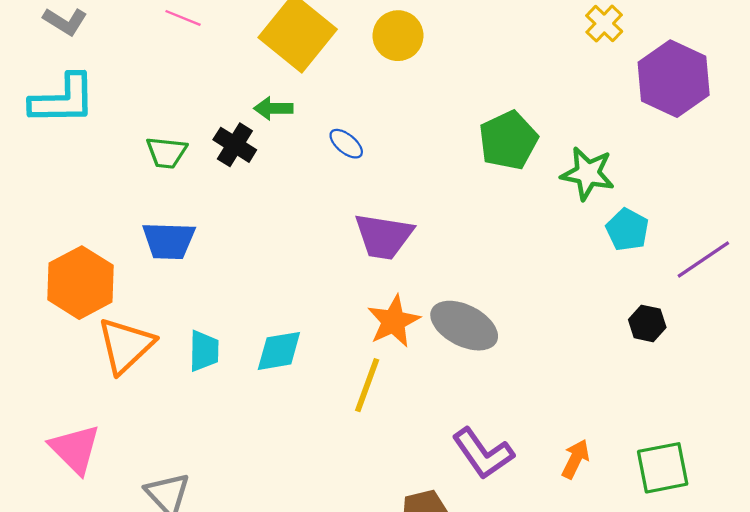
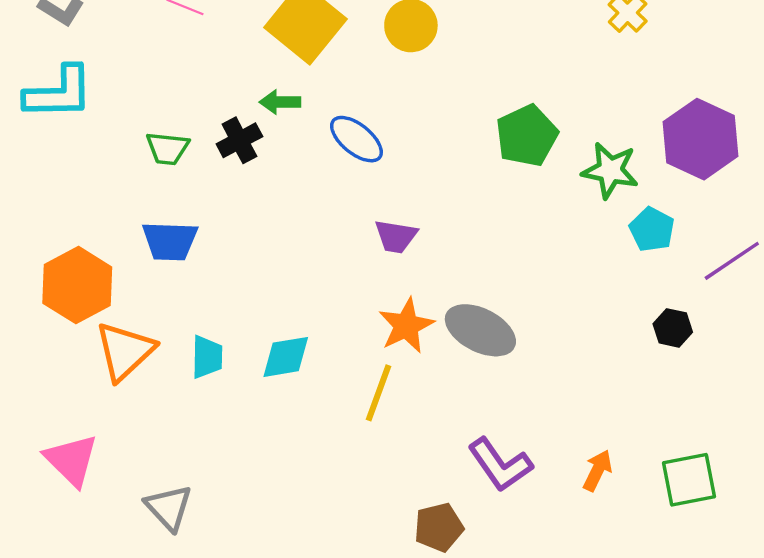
purple hexagon: (674, 79) -> (701, 139), moved
blue ellipse: (346, 144) -> (356, 139), size x1.5
black cross: (235, 145) -> (239, 140), turned 30
purple trapezoid: (384, 236) -> (396, 236), size x0.7

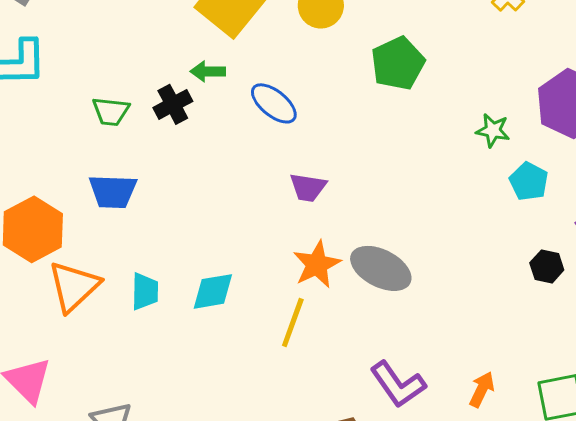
green pentagon: (527, 136) -> (398, 63), moved
green star: (610, 170) -> (493, 130), size x0.7

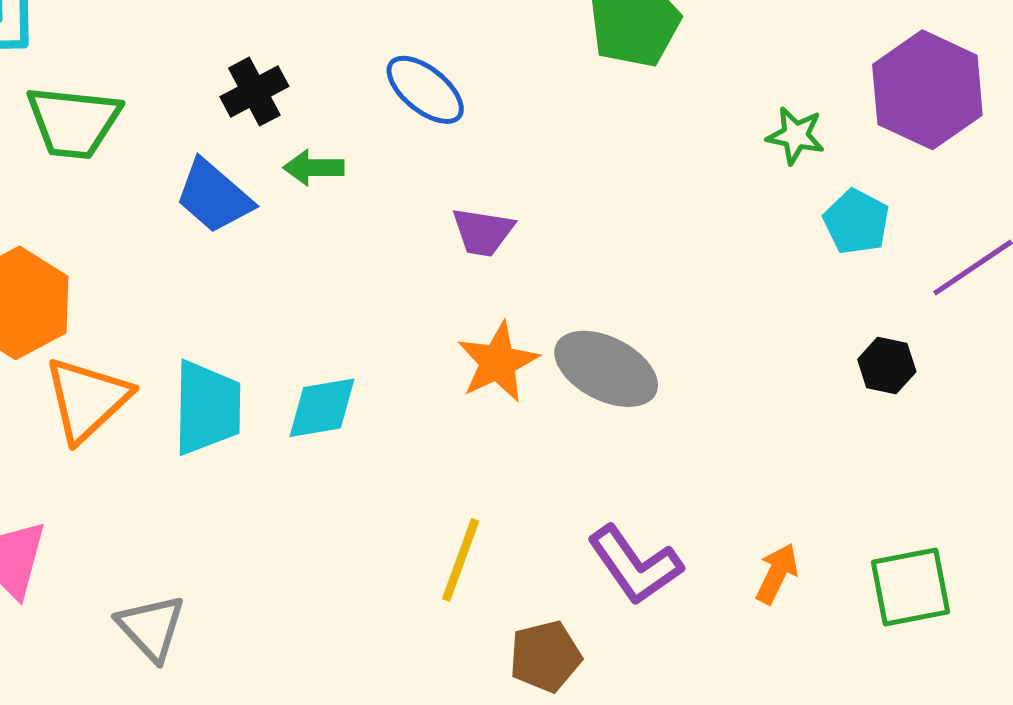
green arrow: (208, 71) -> (314, 168), moved
green trapezoid: (111, 111) -> (73, 122), moved, size x1.5
blue trapezoid: (113, 191) -> (214, 196), moved, turned 39
cyan trapezoid: (145, 291) -> (207, 408), size x1.5
yellow line: (293, 322) -> (461, 560), moved

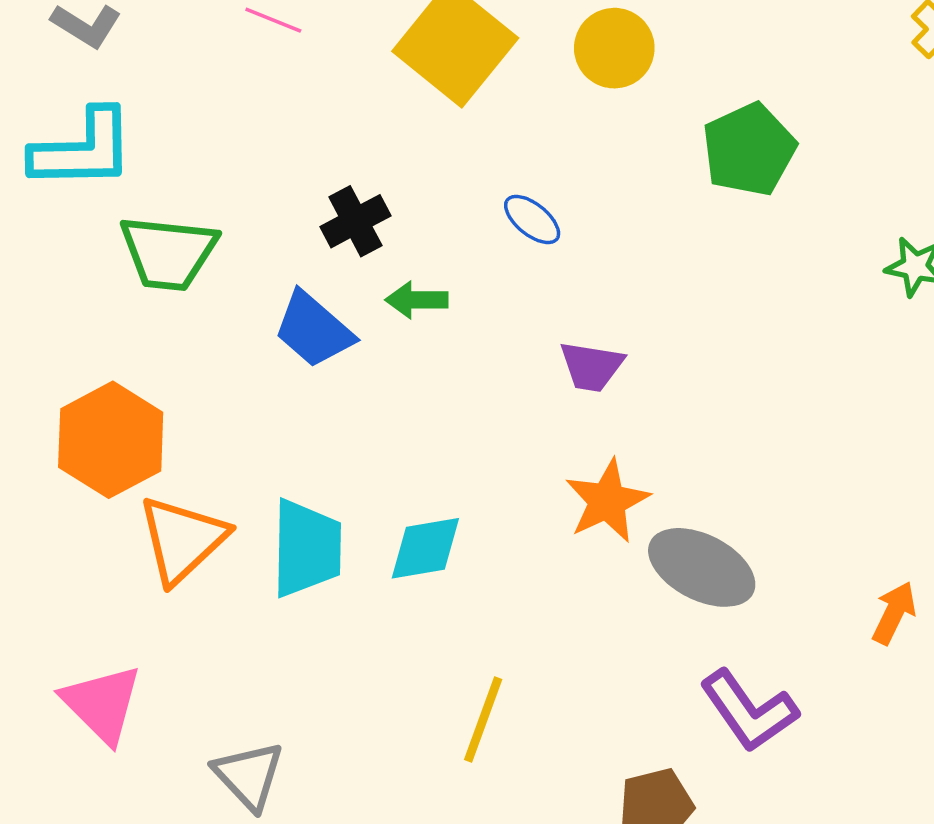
blue ellipse: (425, 90) -> (532, 219), size x0.7
gray ellipse: (606, 369) -> (702, 567), moved
yellow line: (461, 560) -> (483, 720), moved
orange arrow: (777, 573) -> (894, 613), moved

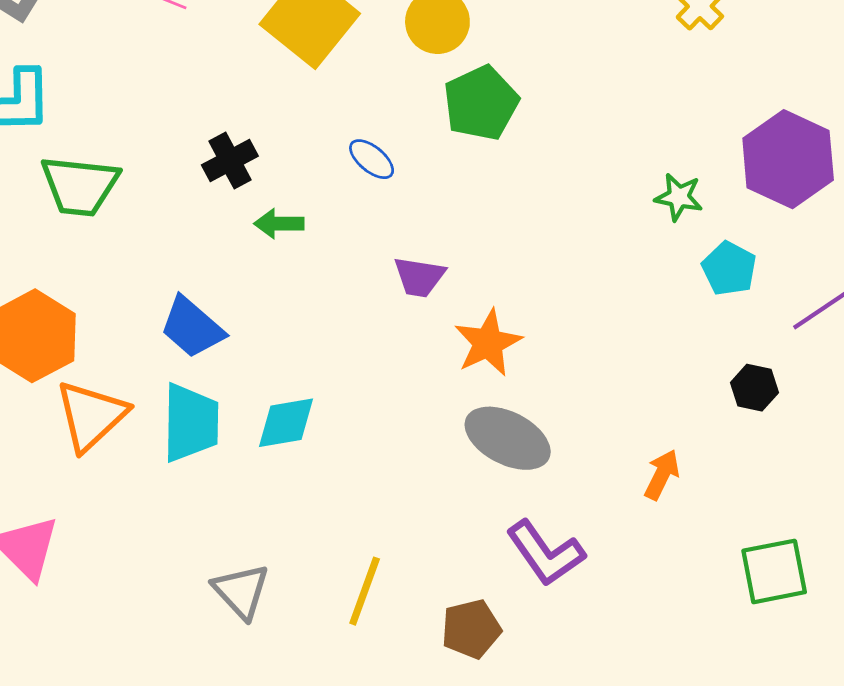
green pentagon: (749, 150) -> (481, 103), moved
blue trapezoid: (314, 330) -> (192, 327), moved
orange star: (607, 501) -> (488, 343), moved
yellow line: (483, 720) -> (365, 591), moved
gray triangle: (249, 776) -> (241, 591), moved

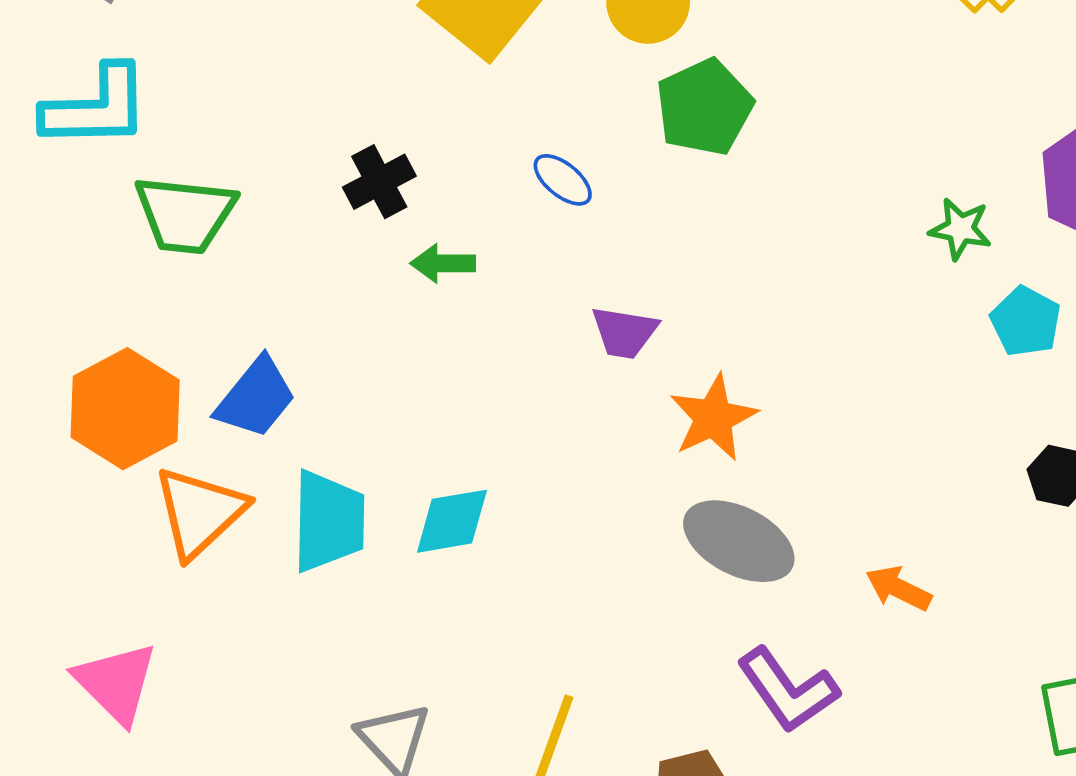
blue trapezoid: (192, 327) -> (256, 398), moved, turned -92
orange arrow: (662, 475) -> (899, 588), moved, turned -90

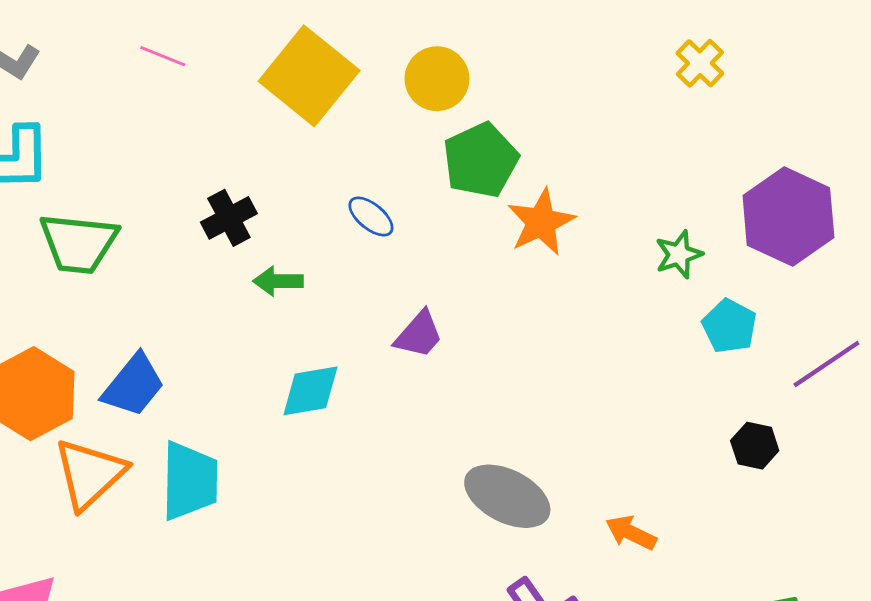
green star: (960, 229) -> (679, 254), turned -30
purple trapezoid: (624, 332) -> (419, 335), turned -58
orange star: (713, 418) -> (541, 222), moved
cyan diamond: (452, 521) -> (310, 391), moved

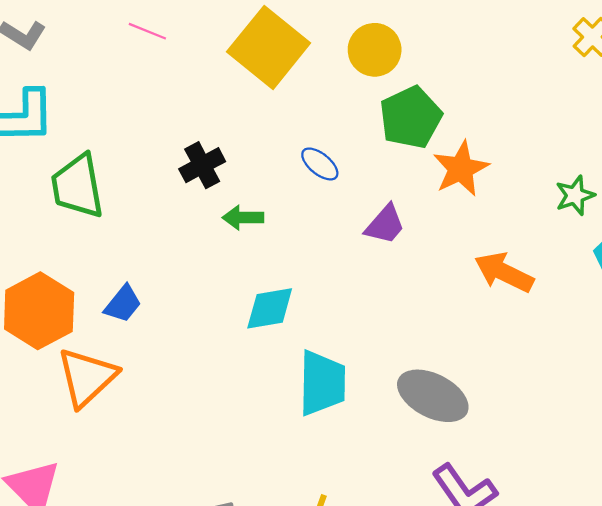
green trapezoid: (79, 243) -> (77, 186), turned 74
purple trapezoid: (419, 335) -> (385, 225), moved
blue trapezoid: (133, 385) -> (123, 304), size x0.7
cyan trapezoid: (190, 481) -> (322, 383), moved
orange arrow: (631, 533) -> (504, 272), moved, size x1.4

